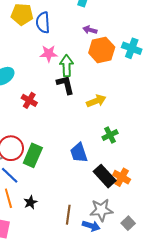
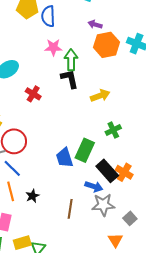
blue trapezoid: (79, 153) -> (65, 158), moved
green rectangle: (33, 155) -> (85, 150), moved
blue arrow: (91, 226) -> (94, 186), moved

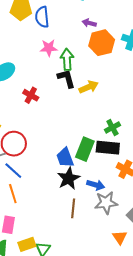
yellow arrow: (100, 96) -> (89, 87), moved
black rectangle: (107, 171) -> (108, 148), moved, turned -40
black star: (33, 196) -> (69, 178), moved, size x1.6

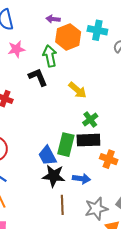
green arrow: (67, 59) -> (50, 56), moved
yellow arrow: (89, 87) -> (78, 90), moved, turned 72
black star: (69, 178) -> (54, 176), turned -30
gray star: (106, 203) -> (96, 209), moved

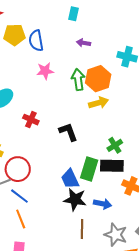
orange hexagon: (68, 37) -> (98, 79), moved
black L-shape: (38, 77) -> (68, 132), moved
yellow arrow: (78, 90) -> (99, 103), moved, turned -60
gray star: (96, 209) -> (116, 235), turned 30

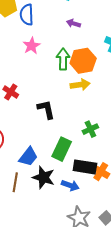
pink star: (45, 71) -> (32, 46), turned -30
black rectangle: (112, 166) -> (85, 167), moved
blue trapezoid: (70, 179) -> (28, 157), moved, turned -125
brown line: (82, 229) -> (15, 182), moved

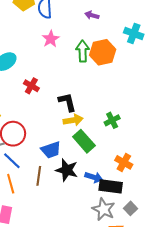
yellow arrow: (80, 85) -> (73, 120), moved
green rectangle: (62, 149) -> (84, 141), turned -65
blue trapezoid: (28, 157) -> (51, 150), turned 35
black rectangle: (85, 167) -> (111, 186), moved

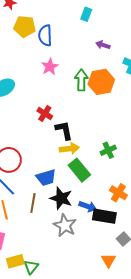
purple arrow: (92, 15) -> (103, 45), moved
red cross: (31, 86) -> (45, 113), moved
gray star: (103, 209) -> (65, 225), moved

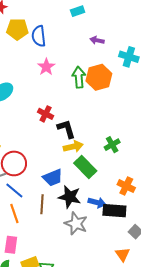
cyan rectangle: (86, 14) -> (78, 11), turned 56

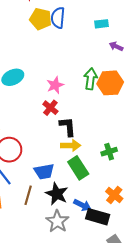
cyan rectangle: (78, 11) -> (102, 24), moved
blue semicircle: (39, 36) -> (58, 18), moved
pink star: (46, 67) -> (55, 85), moved

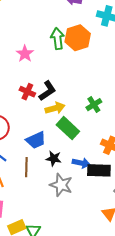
red cross: (50, 108) -> (27, 92), moved
black L-shape: (68, 127) -> (47, 91), turned 75
black star: (57, 194) -> (54, 158), size x0.7

